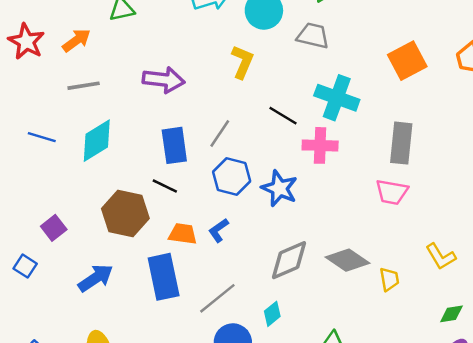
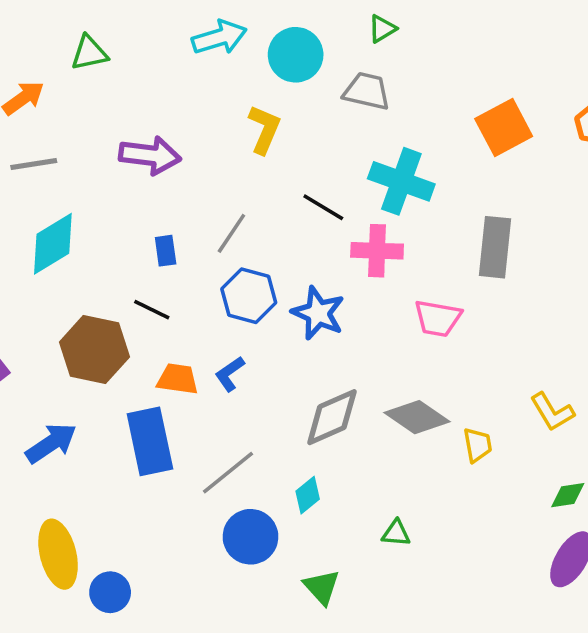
blue rectangle: (174, 145) -> (166, 251), size x0.6
pink trapezoid: (392, 192) -> (438, 318), moved

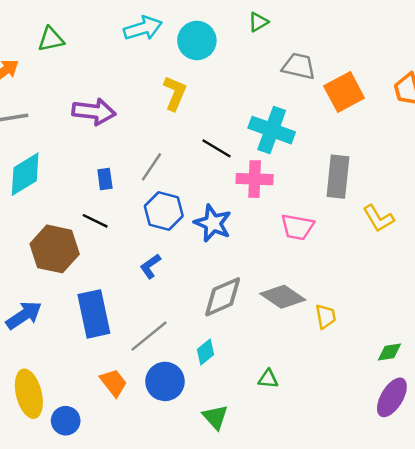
gray trapezoid: (367, 91) -> (299, 66), moved
orange trapezoid: (178, 379) -> (113, 383), moved, turned 44
yellow L-shape: (552, 412) -> (378, 218), moved

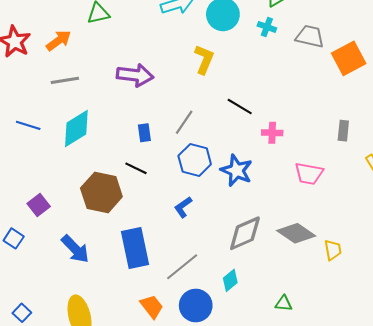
cyan cross: (272, 130) -> (267, 27), moved, size x0.5
gray rectangle: (338, 177) -> (343, 131), size x0.6
pink cross: (255, 179) -> (272, 133), size x0.7
blue arrow: (24, 315) -> (75, 249), turned 80

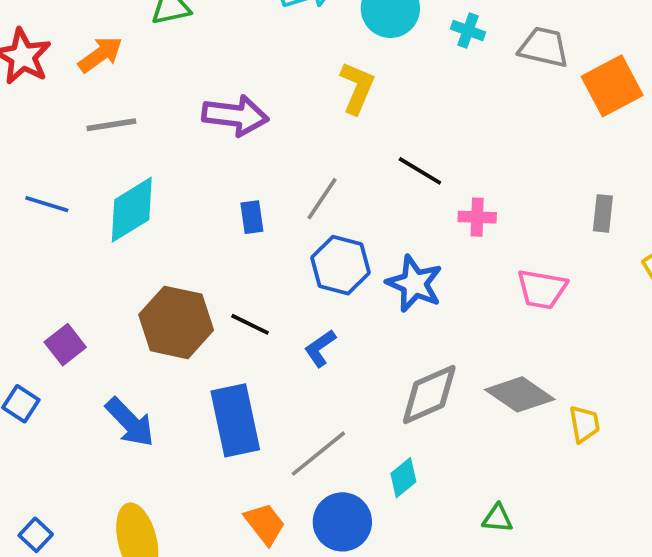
black line: (136, 168) -> (250, 324), moved

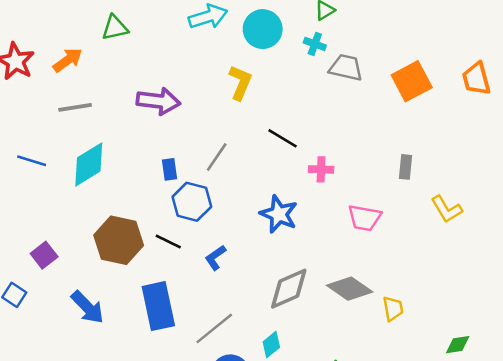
gray trapezoid: (544, 47) -> (346, 68), moved
blue hexagon: (341, 265) -> (192, 202), moved

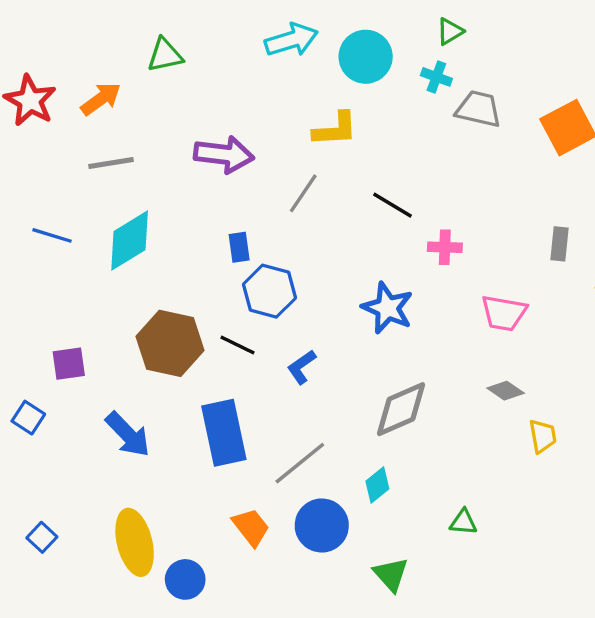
yellow L-shape: (240, 82) -> (335, 129), turned 64
gray line: (217, 157) -> (303, 193), moved
purple square: (44, 255) -> (69, 364), turned 30
gray diamond: (350, 289) -> (506, 391), moved, size x0.6

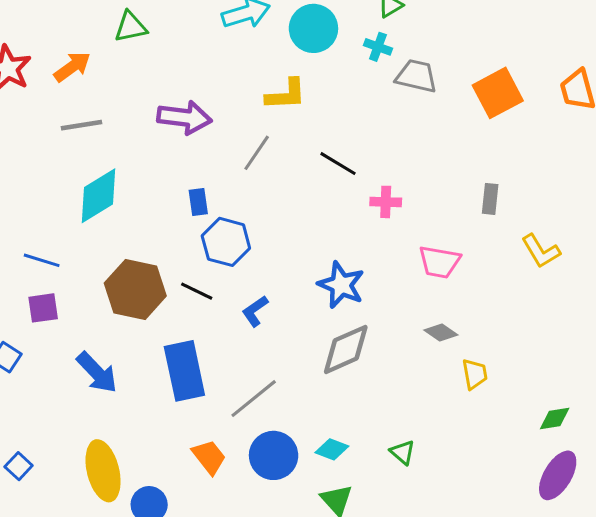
blue line: (52, 235) -> (42, 260), moved
blue star: (388, 308) -> (341, 285), moved
cyan diamond: (377, 485) -> (332, 449), moved, turned 60
green triangle: (463, 522) -> (403, 452), turned 36

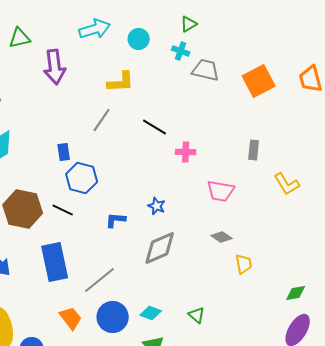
cyan circle: (313, 28) -> (139, 39), size x0.7
purple arrow: (184, 117) -> (55, 67), moved, turned 76
blue star: (341, 285) -> (157, 206), size x0.6
blue L-shape: (255, 311) -> (116, 220), moved, turned 40

